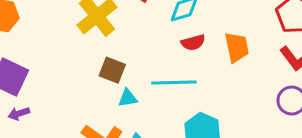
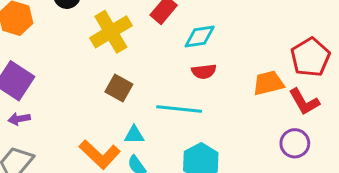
orange trapezoid: (237, 47) -> (268, 83), moved, turned -100
cyan triangle: (128, 98) -> (134, 135), moved

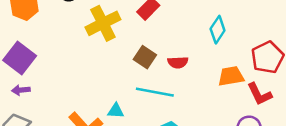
cyan diamond: (200, 36) -> (218, 30), moved, turned -52
brown square: (119, 88) -> (145, 57), moved

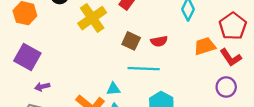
purple arrow: (21, 90) -> (42, 87), moved

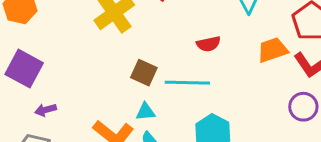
brown square: (131, 41) -> (144, 73), moved

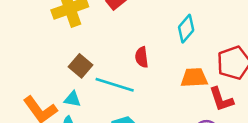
red semicircle: (208, 44) -> (142, 57), turned 78

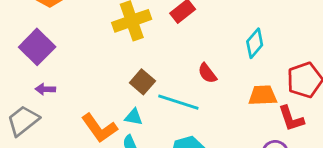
red semicircle: (142, 57) -> (207, 73), turned -30

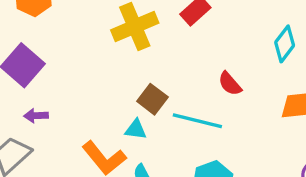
cyan triangle: (134, 117) -> (136, 129), moved

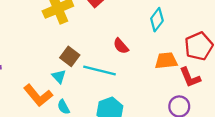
cyan triangle: (136, 129) -> (59, 76), turned 40

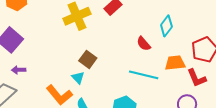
red semicircle: (121, 46) -> (144, 44), moved
cyan line: (99, 71) -> (144, 75), moved

